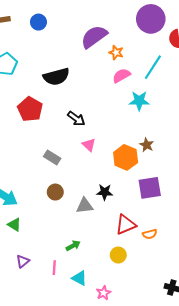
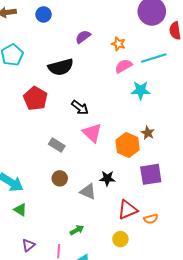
purple semicircle: (94, 37) -> (83, 37), moved, size x0.6
cyan line: (153, 67) -> (154, 58), turned 40
pink triangle: (89, 145) -> (92, 133), size x1.5
gray triangle: (85, 206) -> (88, 192), turned 30

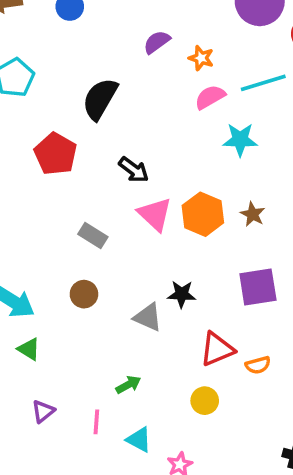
purple semicircle: (83, 37) -> (157, 42), moved
black semicircle: (61, 67) -> (100, 99), turned 135
orange hexagon: (128, 145) -> (203, 214), moved
brown circle: (60, 178) -> (84, 294), moved

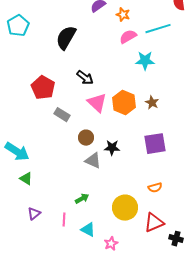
red pentagon: (56, 154) -> (43, 88), moved
brown circle: (84, 294) -> (86, 138), moved
red triangle: (217, 349) -> (154, 223), moved
yellow circle: (205, 401) -> (125, 208), size x1.6

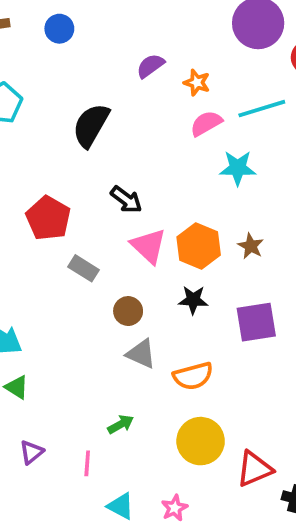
black star: (112, 148) -> (193, 300), moved
orange semicircle: (155, 188) -> (193, 376), moved, size x1.5
cyan triangle: (88, 230) -> (121, 506), moved

